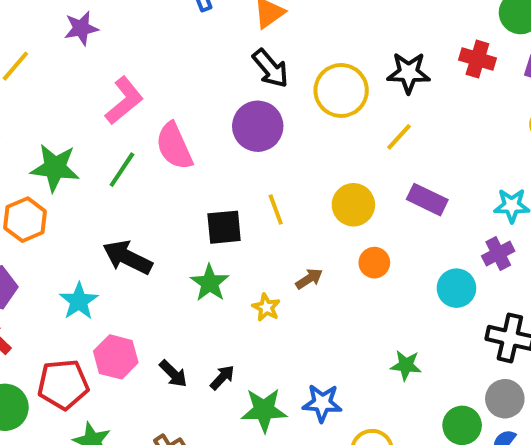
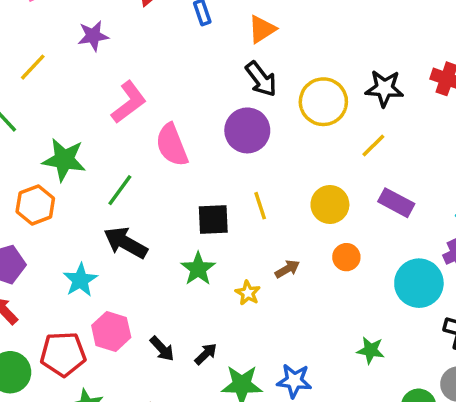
green line: (122, 170) -> (120, 190), moved
cyan circle: (456, 288) -> (419, 283), size x1.4

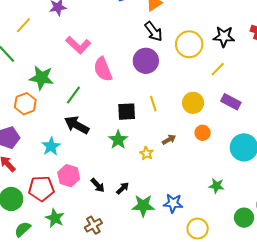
pink L-shape: (129, 102) -> (78, 45), turned 80

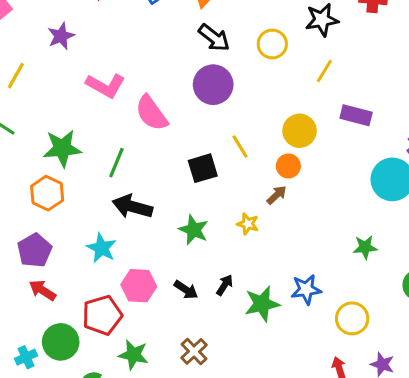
yellow circle: (189, 44) -> (272, 44), size x0.7
orange circle: (203, 133) -> (288, 166), moved
green star: (118, 140) -> (194, 230), moved

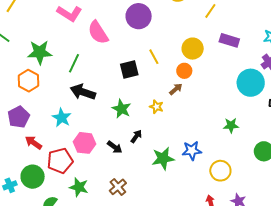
black arrow: (225, 285) -> (136, 136), moved
red arrow: (42, 290) -> (33, 143), moved

